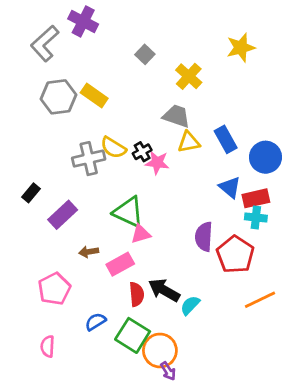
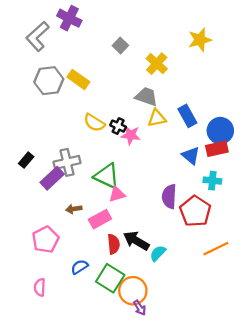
black cross: (142, 152) -> (118, 126), turned -35
gray cross: (89, 159) -> (67, 162), moved
red rectangle: (256, 198) -> (217, 149), moved

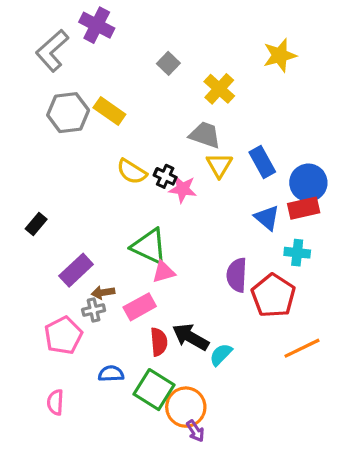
yellow triangle: (157, 118) -> (219, 165), turned -48
gray cross: (67, 162) -> (94, 310), moved, size x0.6
purple rectangle: (52, 178) -> (76, 270), moved
blue semicircle: (79, 267) -> (111, 374), turned 30

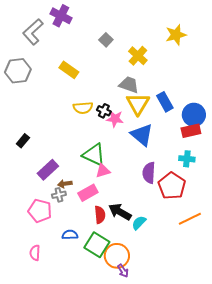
gray hexagon: (68, 113) -> (18, 71), moved
yellow triangle: (219, 165) -> (138, 104), size x1.4
yellow semicircle: (132, 172) -> (83, 108), turned -36
blue triangle: (267, 218) -> (142, 135), moved, size x1.4
pink pentagon: (63, 335) -> (40, 211), turned -30

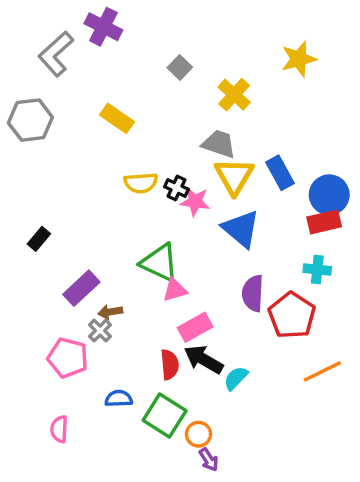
pink rectangle: (88, 193) -> (195, 327), moved
gray cross: (59, 195) -> (100, 331), turned -32
orange circle: (117, 256) -> (198, 434), size x0.6

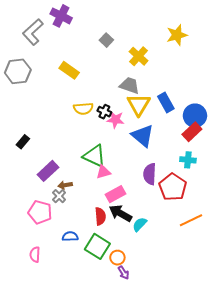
red rectangle: (324, 222) -> (192, 132), turned -30

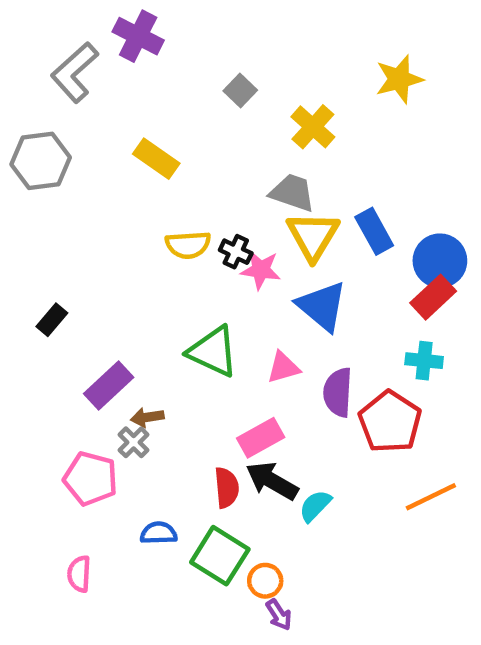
pink triangle: (103, 172) -> (283, 367), moved

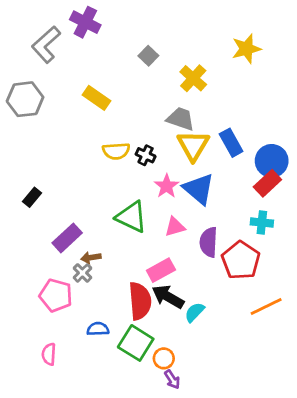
pink star: (261, 270) -> (167, 186), moved, turned 30
red semicircle: (227, 488) -> (140, 301), size x1.5

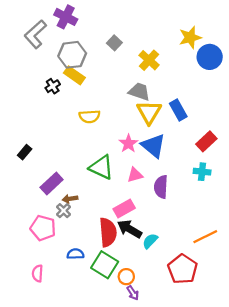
gray hexagon: (25, 99) -> (72, 55), moved
black cross: (146, 155) -> (53, 86), moved, turned 32
blue circle: (272, 161) -> (210, 57), moved
red pentagon: (241, 260) -> (183, 269), moved

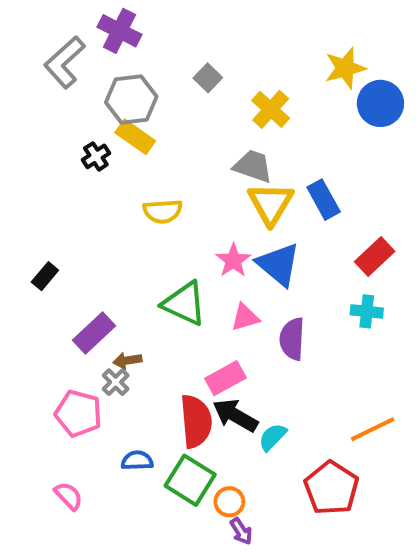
pink semicircle: (38, 273) -> (68, 496), turned 133

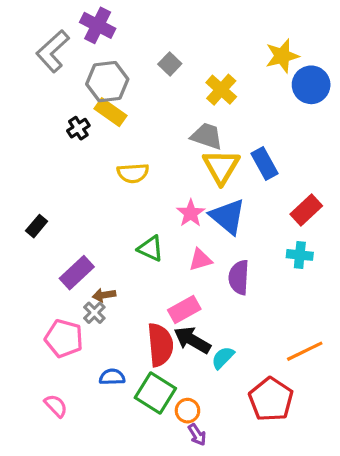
green triangle: (184, 304) -> (151, 249), size x0.7

